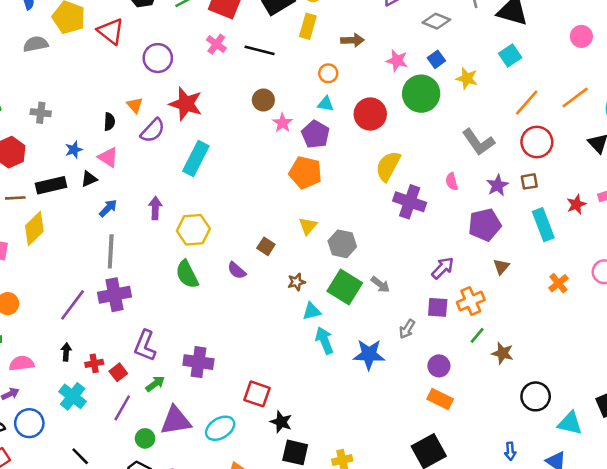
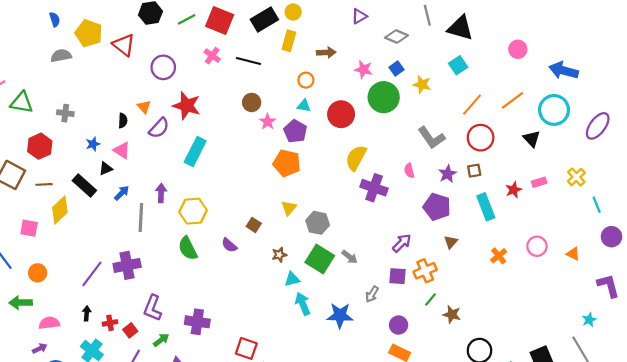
black rectangle: (51, 185) -> (84, 186), moved, turned 55
purple pentagon: (485, 225) -> (437, 207), turned 30
gray line: (111, 251) -> (141, 217), moved

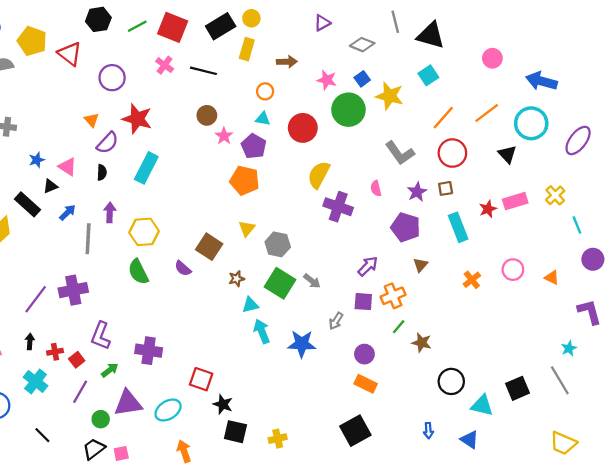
yellow star: (422, 84) -> (390, 96), size x1.4
black semicircle: (123, 121) -> (102, 172), moved
pink rectangle: (539, 182) -> (515, 201), size x1.5
brown square: (254, 225) -> (209, 247), size x1.6

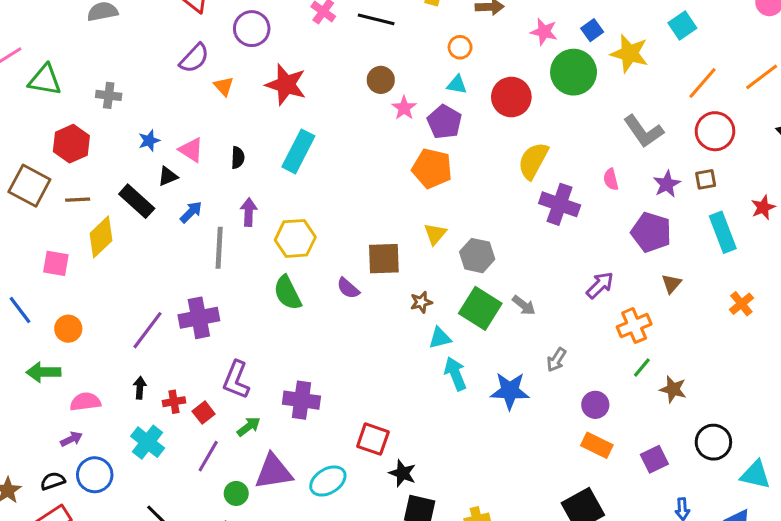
purple semicircle: (107, 143) -> (194, 58), moved
brown square: (209, 247) -> (384, 259), turned -35
purple square: (363, 302) -> (654, 459), moved, turned -30

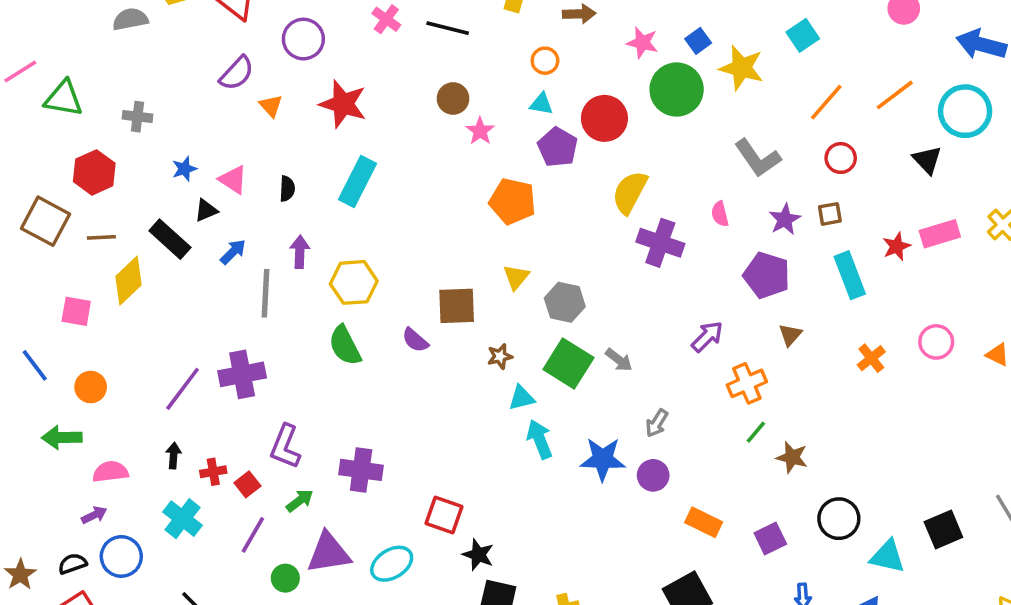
purple pentagon: (444, 122) -> (558, 147), moved
red circle: (715, 131) -> (841, 158), size x0.7
purple circle: (595, 405) -> (653, 475), moved

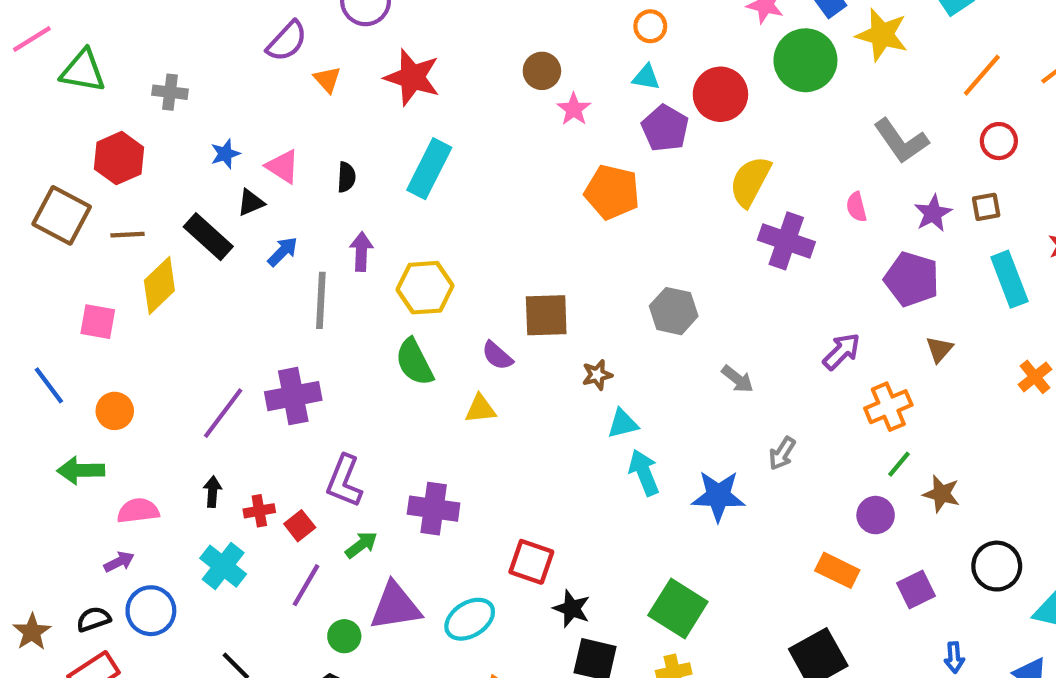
yellow triangle: (516, 277) -> (480, 409), moved, turned 44
green square: (568, 364) -> (678, 609), moved
purple circle: (653, 475) -> (876, 515), moved

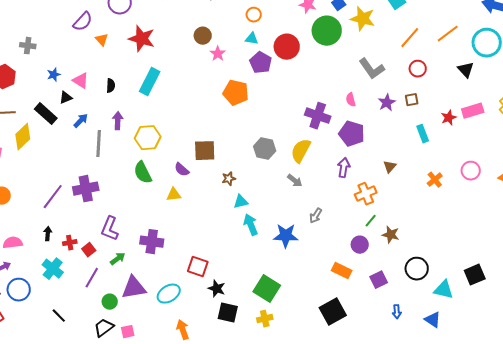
yellow semicircle: (750, 181) -> (301, 151), moved
purple pentagon: (912, 279) -> (352, 134), moved
cyan rectangle: (1009, 279) -> (423, 134), size x0.7
purple arrow: (842, 351) -> (344, 168), turned -36

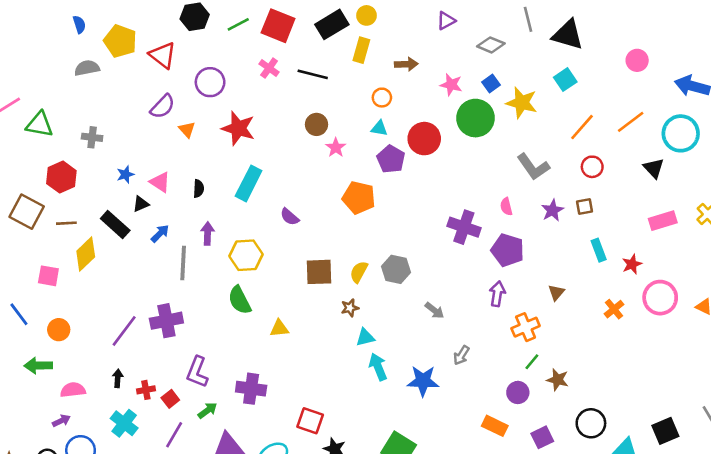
red star: (449, 118) -> (632, 264), moved
yellow semicircle: (301, 151) -> (359, 272), moved, size x0.7
purple semicircle: (182, 170) -> (290, 217), moved
pink circle: (471, 171) -> (660, 298), size x1.4

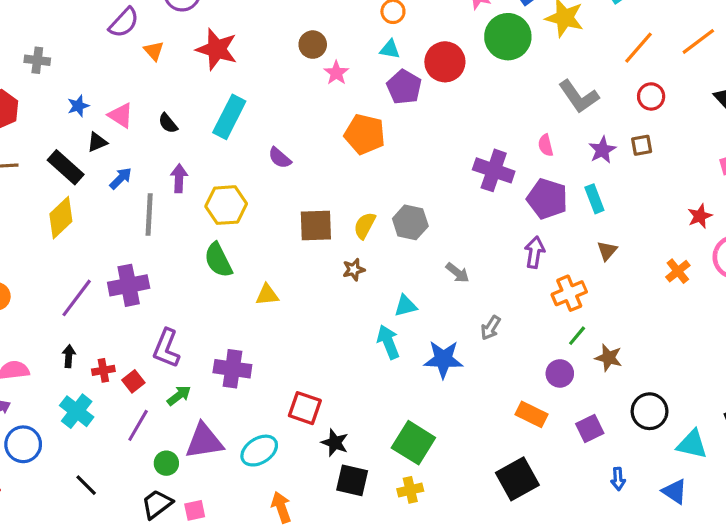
black semicircle: (199, 189) -> (168, 123), turned 138
cyan rectangle: (599, 250) -> (594, 199), moved
yellow diamond: (86, 254) -> (61, 218), moved
cyan triangle: (365, 337) -> (406, 306), moved

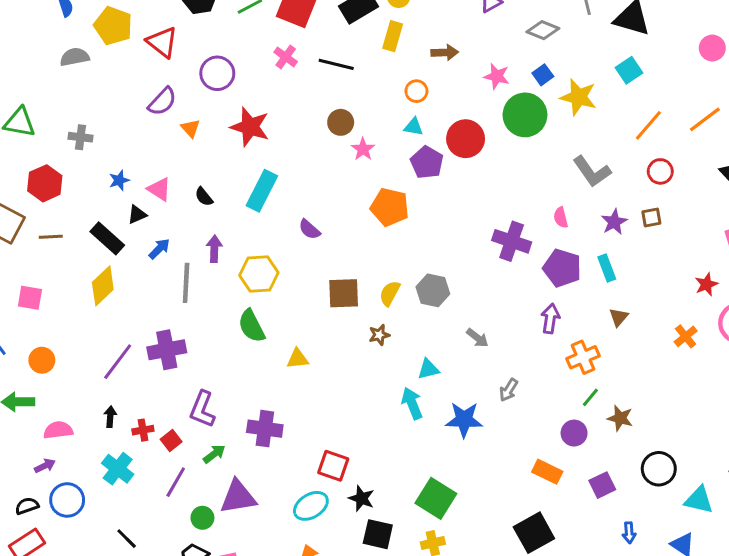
cyan ellipse: (259, 451) -> (311, 506), moved

